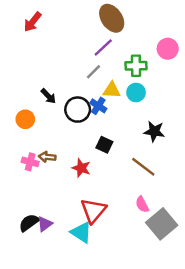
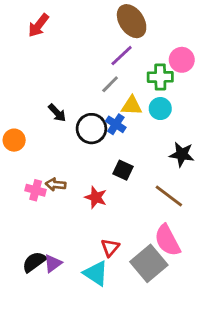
pink circle: (168, 49) -> (182, 60), moved
orange circle: (25, 119) -> (14, 140), moved
pink semicircle: (142, 204) -> (167, 240), size x1.6
red triangle: (93, 211) -> (110, 248), size x0.6
gray square: (162, 224) -> (149, 263), moved

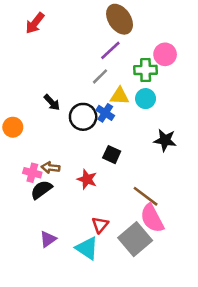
brown line: (169, 196) -> (146, 196), moved
black semicircle: (34, 262) -> (41, 190), moved

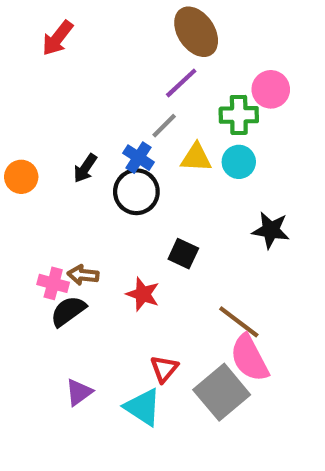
black arrow: (52, 102) -> (85, 168), turned 78
blue cross: (105, 113) -> (139, 158), moved
orange circle: (13, 127) -> (21, 177), moved

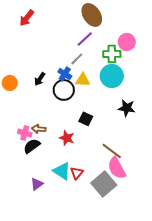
yellow triangle: (196, 158) -> (83, 80), moved
cyan circle: (239, 162) -> (112, 76), size x1.5
cyan triangle: (143, 407) -> (62, 171), moved

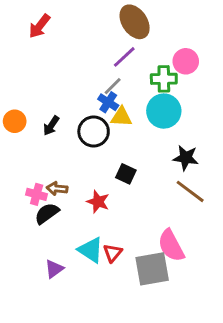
blue cross: (65, 74) -> (108, 102), moved
black arrow: (40, 79) -> (51, 126), moved
brown line: (112, 151) -> (190, 191), moved
gray square: (104, 184) -> (152, 269), turned 30

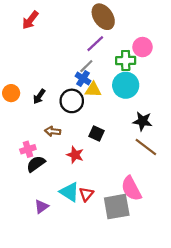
brown arrow: (57, 189) -> (53, 131), moved
pink cross: (37, 194) -> (28, 149), turned -32

